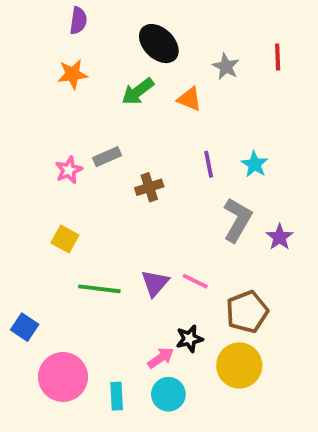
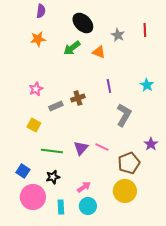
gray rectangle: (107, 157) -> (56, 106), moved
cyan star: (255, 164) -> (147, 85), moved
purple star: (280, 237) -> (151, 144), moved
blue square: (25, 327) -> (23, 171), moved
black star: (189, 339) -> (53, 177), moved

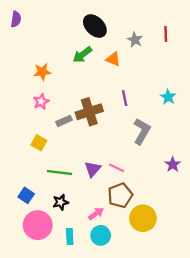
purple semicircle: (41, 11) -> (16, 19), moved
orange star: (38, 39) -> (42, 72), moved
brown cross: (78, 98) -> (89, 112), size x1.6
brown pentagon: (129, 163) -> (120, 195), moved

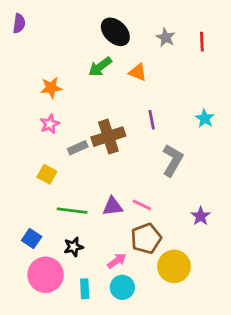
gray star: (135, 40) -> (166, 37), moved
purple star: (173, 164) -> (201, 216), moved
purple triangle: (93, 169) -> (113, 206), turned 42

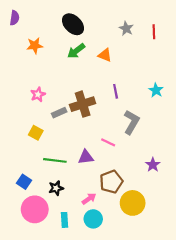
black ellipse: (115, 32) -> (73, 24), moved
orange star: (51, 88) -> (35, 46), moved
pink line: (142, 205) -> (108, 142), moved

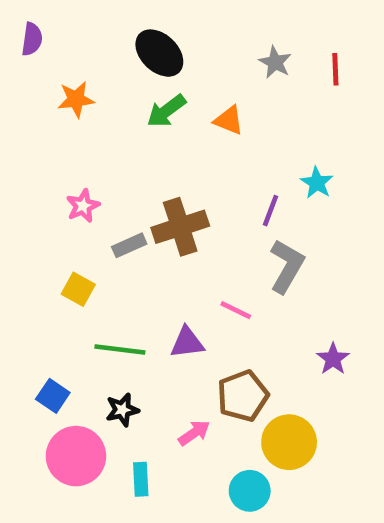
cyan star: (156, 90) -> (317, 183), moved
purple line: (116, 91) -> (271, 211), moved, turned 32
cyan circle: (93, 219) -> (250, 491), moved

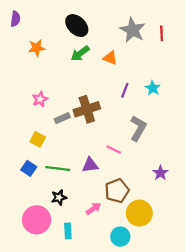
gray star: (275, 62) -> (133, 30), size x1.6
purple line: (271, 211) -> (125, 90), moved
blue square: (53, 396) -> (29, 168), moved

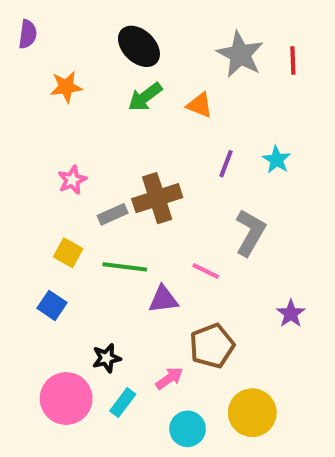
green line: (58, 168) -> (125, 267), moved
yellow circle: (139, 213) -> (252, 413), moved
cyan rectangle: (68, 231) -> (123, 403), moved, turned 40
cyan circle: (120, 237) -> (188, 429), moved

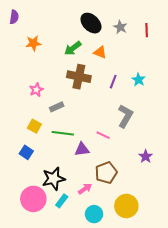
black ellipse: (139, 46) -> (91, 23), moved
gray star: (240, 54) -> (120, 27), size x0.6
brown cross: (157, 198) -> (79, 77), moved, turned 30
black star: (107, 358) -> (54, 179), size x1.6

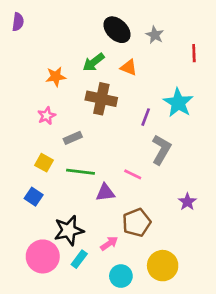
red line: (147, 30) -> (194, 53), moved
orange star: (33, 43) -> (56, 77), moved
cyan star: (138, 80) -> (178, 103), size x1.6
purple line: (113, 82) -> (146, 117), moved

